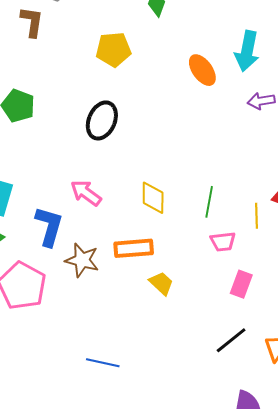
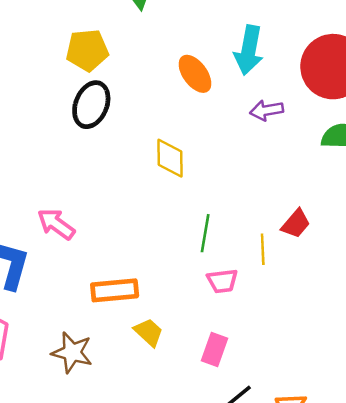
black ellipse: (102, 120) -> (91, 105), moved
yellow diamond: (153, 198) -> (170, 158), moved
brown star: (82, 260) -> (72, 352), moved
pink rectangle: (241, 284) -> (214, 350), moved

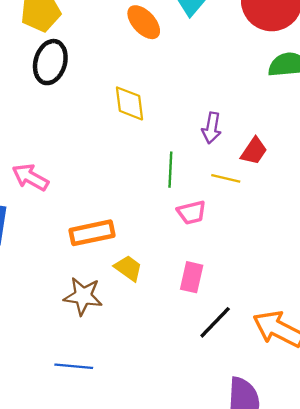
purple arrow: (267, 110) -> (212, 128), moved, turned -64
yellow line: (263, 249) -> (226, 178), turned -68
brown star: (72, 352) -> (83, 296), moved

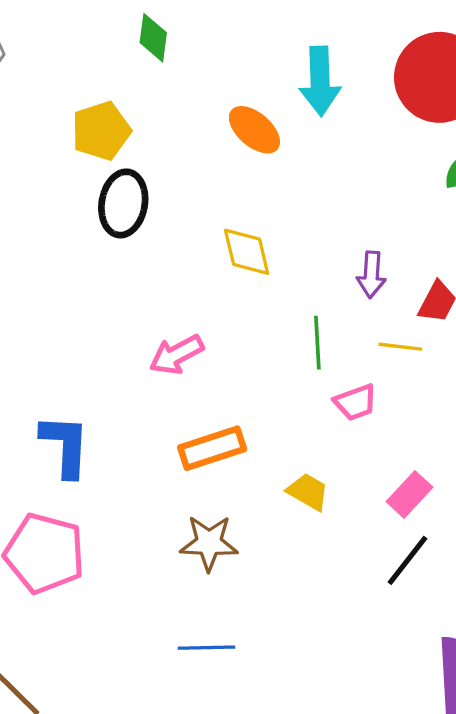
pink arrow: (30, 177) -> (177, 355), moved, turned -51
yellow trapezoid: (128, 268) -> (308, 492), moved
pink rectangle: (192, 277) -> (409, 494), moved, turned 36

